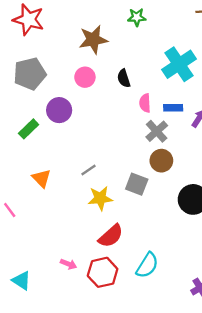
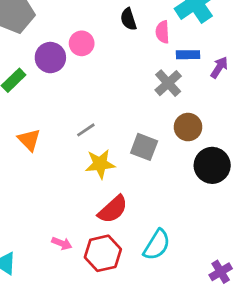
pink circle: (85, 77) -> (82, 43), moved
pink semicircle: (145, 103) -> (162, 32), moved
brown circle: (161, 161) -> (188, 127), moved

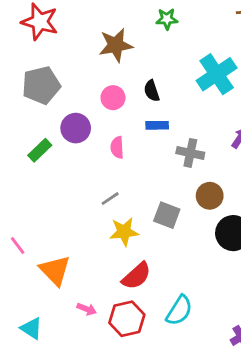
pink semicircle: (162, 32) -> (117, 147), moved
pink circle: (82, 43) -> (113, 98), moved
blue rectangle: (188, 55) -> (157, 125), moved
gray cross: (168, 83) -> (190, 153), turned -36
orange triangle: (29, 140) -> (55, 270), moved, size x1.4

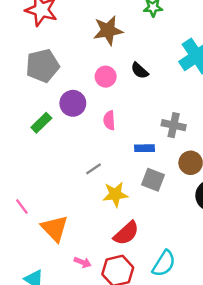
black semicircle: (152, 91) -> (140, 71), turned -30
blue rectangle: (157, 125) -> (144, 148), moved
gray line: (110, 199) -> (93, 169), moved

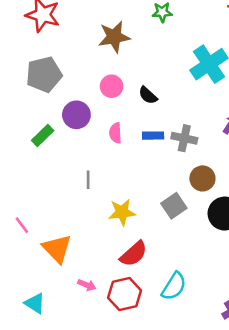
black semicircle: (140, 71) -> (148, 95), moved
blue rectangle: (144, 148) -> (153, 136), moved
gray line: (93, 169) -> (88, 180), moved, turned -56
gray square: (153, 180) -> (174, 206), moved, turned 35

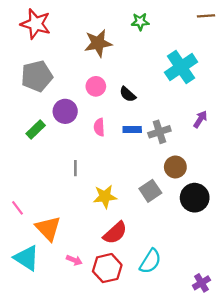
gray cross: (184, 138) -> (159, 132), turned -30
cyan triangle: (35, 303) -> (27, 258), moved, size x1.4

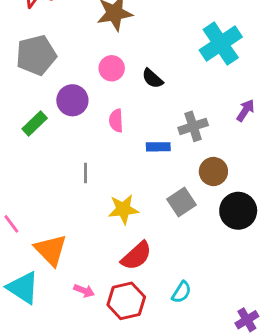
blue rectangle: (132, 129) -> (158, 147), moved
cyan semicircle: (150, 261) -> (181, 292), size x0.7

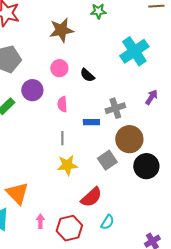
brown circle: (213, 172) -> (129, 139), size x1.4
gray line: (86, 173) -> (62, 138), moved
red semicircle: (136, 256) -> (91, 197), moved
pink arrow: (84, 291) -> (40, 221), turned -112

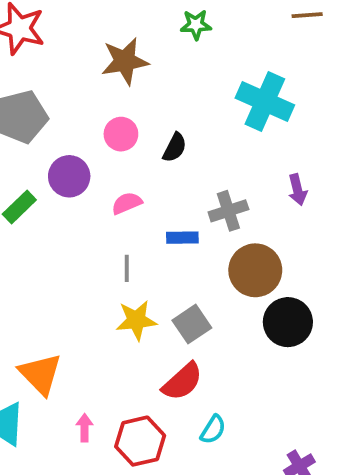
cyan cross: (134, 51) -> (265, 101), turned -32
black semicircle: (87, 75) -> (175, 148), turned -105
purple arrow: (151, 97) -> (297, 190), turned 133
pink semicircle: (62, 104) -> (127, 203), turned 70
gray square: (107, 160) -> (192, 324), moved

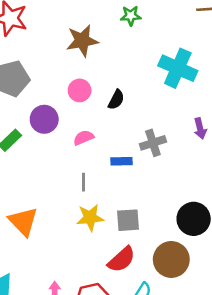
brown circle: (255, 270) -> (171, 259), moved
gray square: (192, 324) -> (128, 220), turned 30
orange triangle: (40, 374) -> (23, 221), moved

